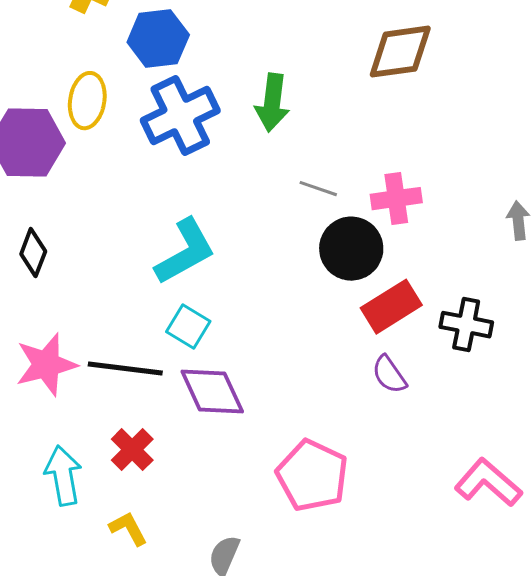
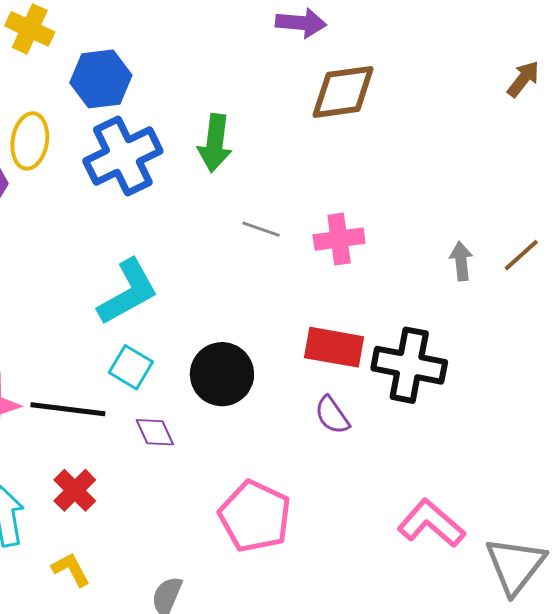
black circle: (351, 249) -> (222, 374), moved
red rectangle: (391, 307) -> (334, 347), turned 42
black cross: (466, 325) -> (409, 365), size x1.4
purple diamond: (212, 392) -> (155, 432), size x0.6

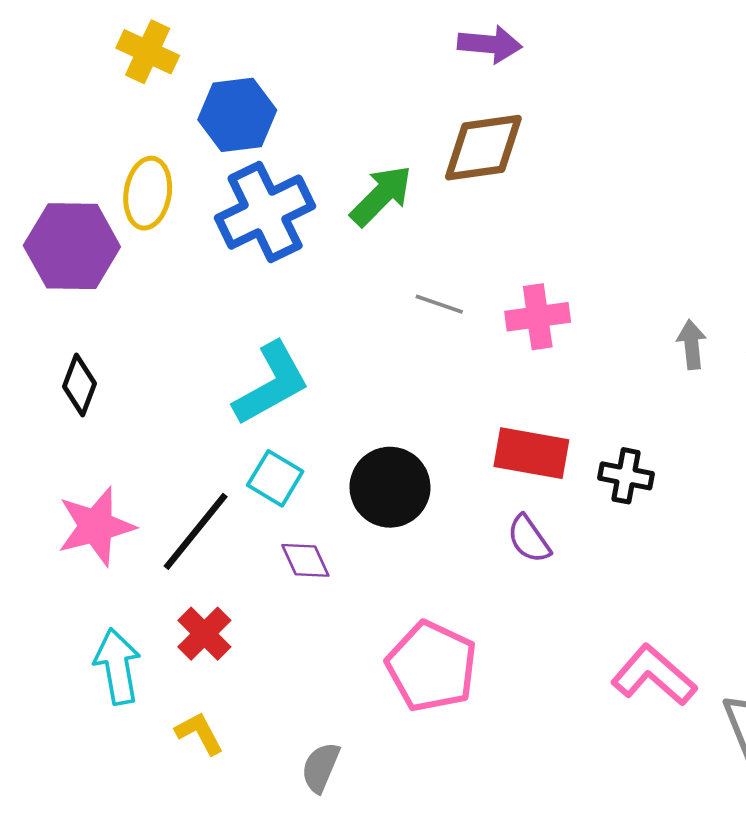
brown diamond: (343, 92) -> (483, 148), moved
green arrow: (215, 143) -> (381, 196), turned -142
black cross: (409, 365) -> (626, 476), size x0.6
black line: (68, 409) -> (196, 531), turned -58

